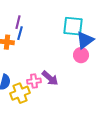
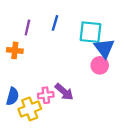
blue line: (20, 33) -> (55, 23), moved
blue triangle: (85, 40) -> (104, 48), turned -30

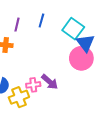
cyan square: (91, 32) -> (73, 29), turned 30
pink circle: (100, 65) -> (81, 58), size x1.5

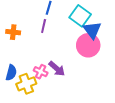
purple line: (17, 25) -> (44, 26), moved
pink cross: (33, 85) -> (41, 72), turned 32

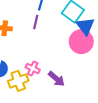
purple arrow: (57, 69) -> (56, 79), moved

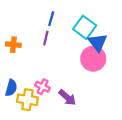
yellow cross: (18, 81) -> (27, 100), turned 30

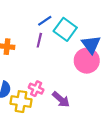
blue line: (51, 19) -> (45, 21), turned 40
cyan square: (85, 27) -> (65, 29), moved

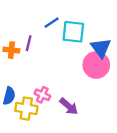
cyan square: (65, 29) -> (73, 32), turned -30
purple line: (39, 40) -> (29, 43), moved

